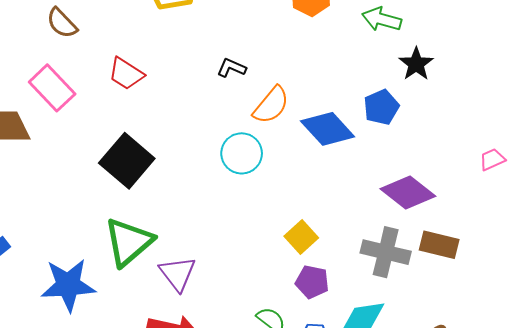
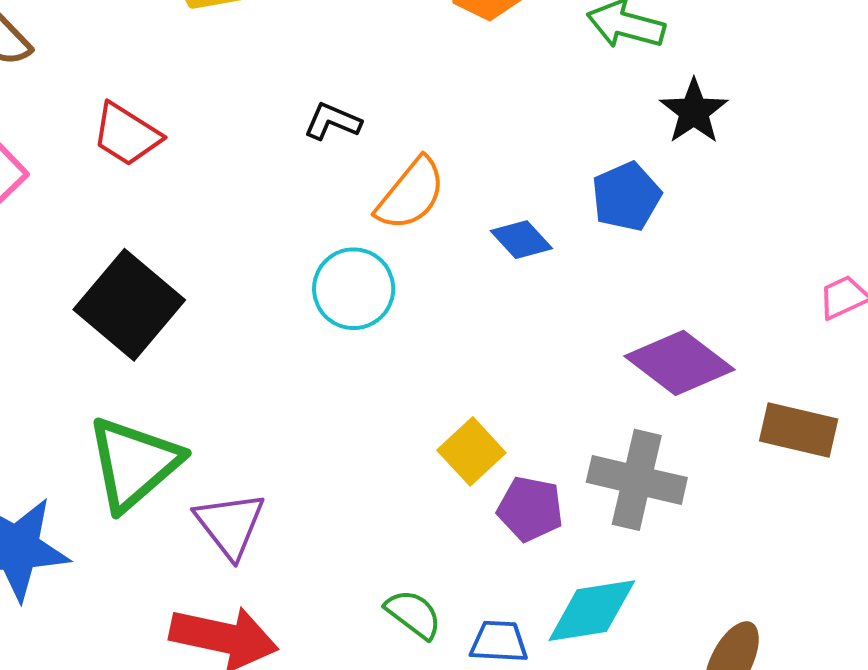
blue diamond: (328, 129) -> (521, 240), size x0.6
brown rectangle: (439, 245) -> (799, 430), moved
purple pentagon: (312, 282) -> (530, 509), moved

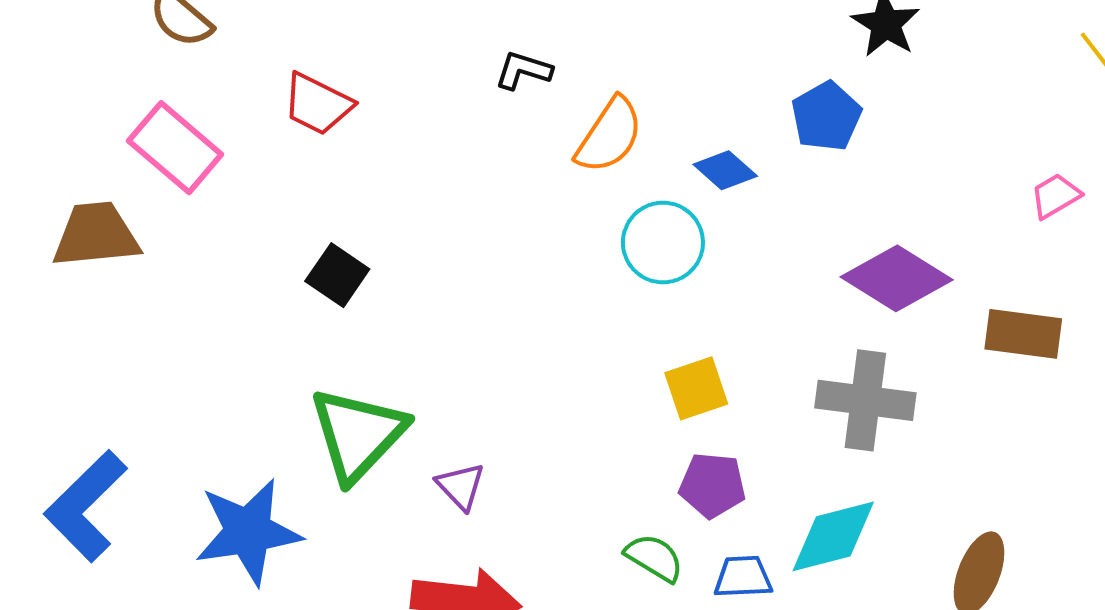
cyan circle: (354, 289) -> (663, 243), moved
black square: (129, 305) -> (337, 275), size x0.6
yellow square: (471, 451) -> (696, 388), turned 30
purple pentagon: (530, 509) -> (712, 485), moved
purple triangle: (230, 525) -> (461, 486), size x0.7

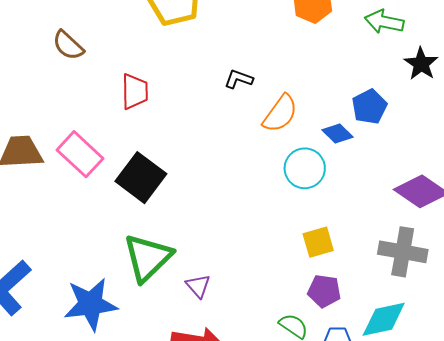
red trapezoid: (318, 104) -> (135, 91), turned -120
blue pentagon: (826, 116) -> (369, 107), moved
pink rectangle: (175, 148) -> (80, 154), moved
black square: (337, 275) -> (141, 178), size x1.6

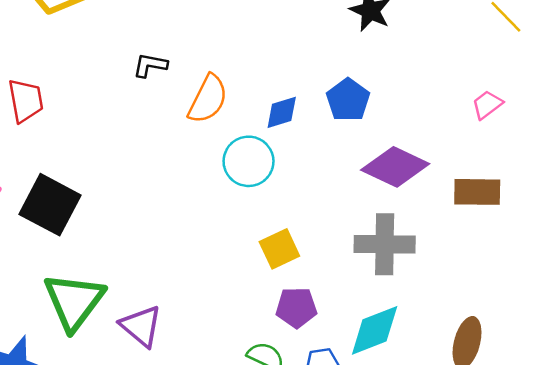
blue pentagon: (369, 107) -> (348, 100), moved
blue diamond: (337, 134) -> (282, 112), turned -52
purple triangle: (198, 286) -> (141, 326), size x1.4

